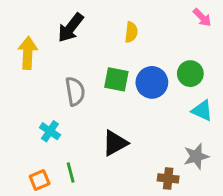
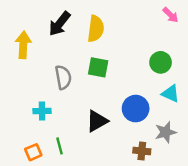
yellow semicircle: (131, 32) -> (96, 29), moved, size x1.5
blue circle: (152, 82) -> (136, 109), moved
cyan cross: (50, 131) -> (42, 111), turned -35

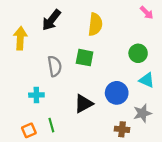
yellow semicircle: (96, 29) -> (95, 24), moved

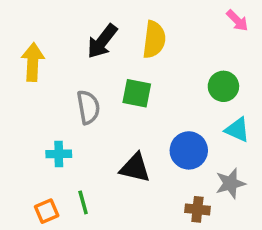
black arrow: (51, 20) -> (102, 41), moved
black triangle: (83, 104) -> (135, 168), turned 42

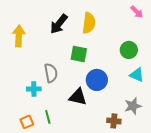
gray semicircle: (88, 107) -> (51, 73), moved
blue circle: (189, 150) -> (97, 80), moved

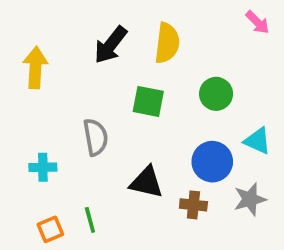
green circle: (129, 50) -> (216, 94), moved
blue circle: (97, 80) -> (212, 162), moved
cyan cross: (34, 89) -> (43, 167), moved
brown cross: (114, 121) -> (193, 205), moved

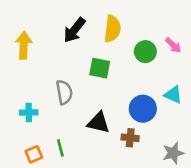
pink arrow: (257, 22) -> (173, 45), moved
green circle: (216, 94) -> (145, 52), moved
gray star: (250, 199) -> (173, 153), moved

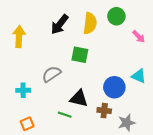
green circle: (145, 52) -> (116, 16), moved
gray semicircle: (64, 92) -> (51, 74), turned -114
green line: (60, 148) -> (65, 115), moved, turned -56
gray star: (173, 153) -> (127, 123), moved

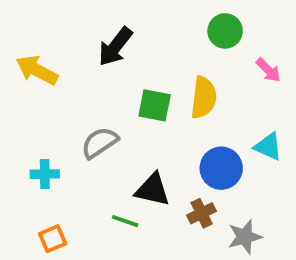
yellow semicircle: (90, 23) -> (204, 98), moved
yellow arrow: (19, 37) -> (37, 70), turned -65
brown cross: (104, 111) -> (202, 213), turned -32

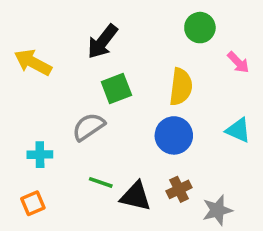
green square: (155, 105) -> (116, 88), moved, turned -32
blue circle: (221, 168) -> (174, 135), moved
black triangle: (153, 190) -> (136, 196), moved
green line: (125, 221) -> (101, 182), moved
orange square: (53, 239) -> (33, 203), moved

